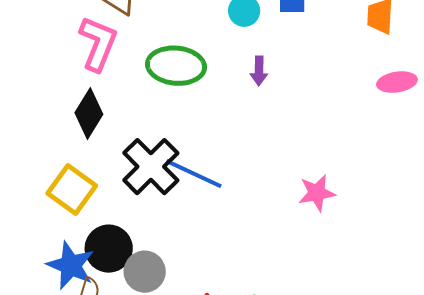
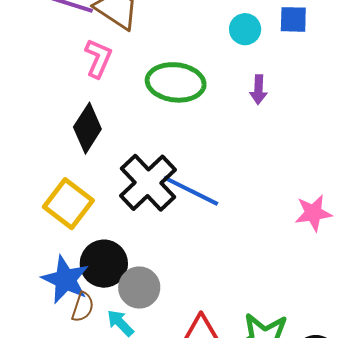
pink L-shape: (98, 44) -> (98, 58), size x0.7

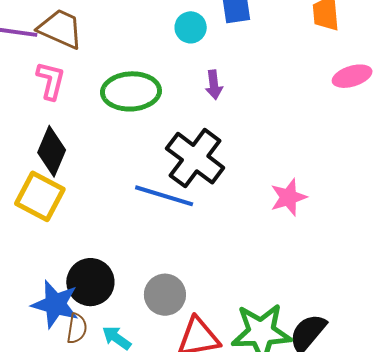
black cross: (148, 183) -> (195, 158), moved
yellow square: (68, 204) -> (40, 196), moved
gray circle: (139, 287) -> (165, 295), moved

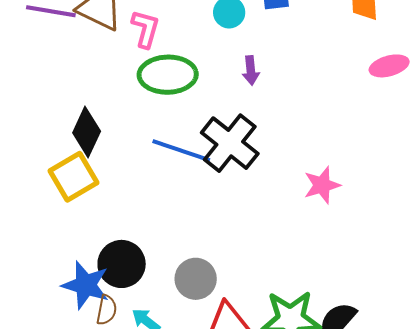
pink L-shape: (51, 81) -> (145, 29), moved
yellow square: (40, 196) -> (73, 177), turned 30
blue line: (164, 196) -> (181, 151), moved

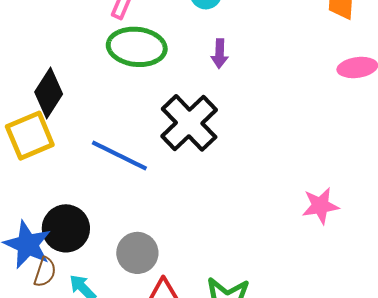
blue line: (181, 151) -> (119, 156), moved
pink star: (322, 185) -> (320, 206), moved

